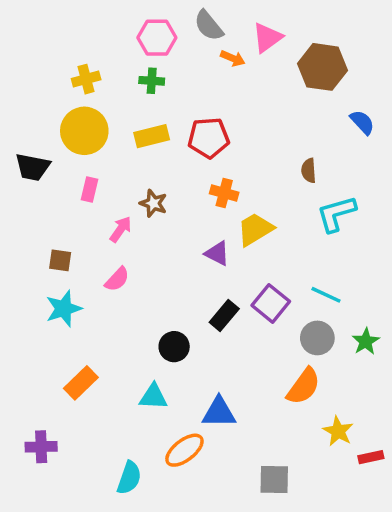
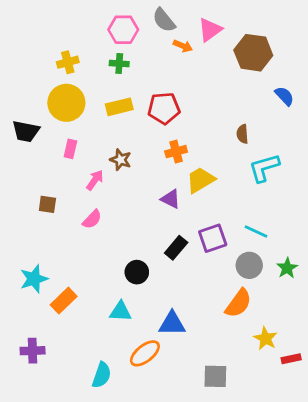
orange cross: (224, 193) -> (176, 152), turned -30
purple square: (271, 303) -> (213, 238), turned 32
cyan star: (64, 309) -> (34, 279), moved

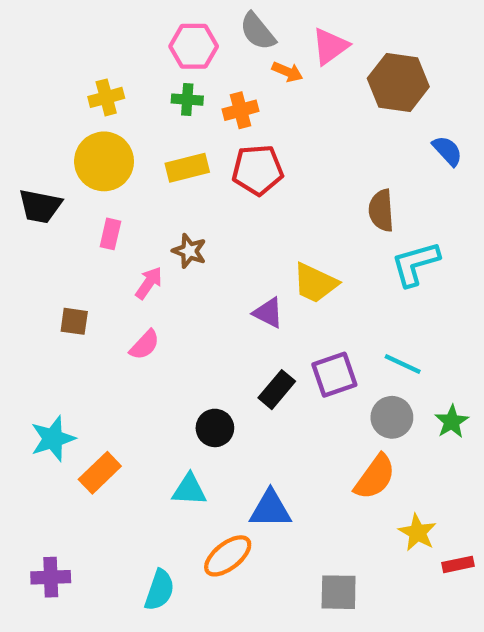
brown semicircle: (242, 134) -> (381, 210), size x1.4
orange cross: (176, 152) -> (241, 110), moved
yellow trapezoid: (200, 180) -> (315, 283), turned -124
purple cross: (33, 351) -> (51, 577), moved

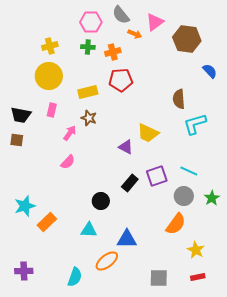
yellow rectangle: (187, 168) -> (88, 92), moved
black trapezoid: (40, 206) -> (21, 115), moved
brown square: (74, 321) -> (17, 140), moved
red rectangle: (458, 564) -> (198, 277), moved

